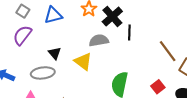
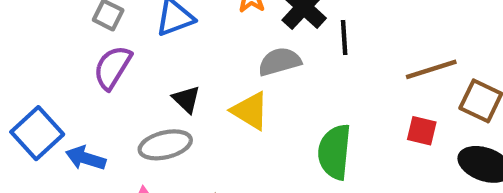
brown line: (168, 51) -> (431, 69), turned -65
red square: (158, 87) -> (422, 131), moved, turned -32

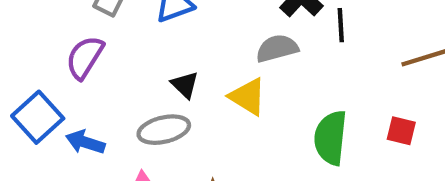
purple semicircle: (112, 67) -> (85, 57), moved
red square: (422, 131) -> (401, 131), moved

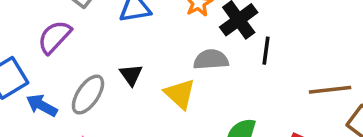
gray ellipse: (164, 130) -> (88, 95), moved, turned -54

